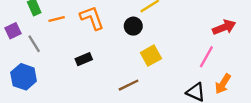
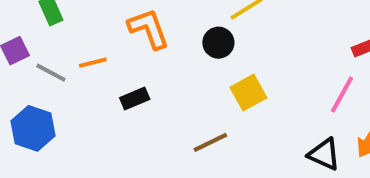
orange line: (57, 19) -> (93, 63), moved
gray line: (34, 44) -> (51, 73), turned -30

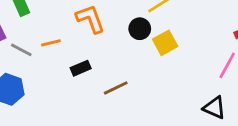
yellow square: (248, 93) -> (165, 43), moved
brown line: (210, 142) -> (116, 88), moved

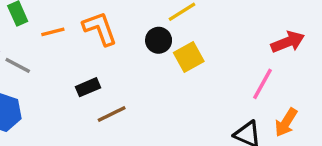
orange line: (51, 43) -> (53, 32), moved
brown line: (116, 88) -> (112, 114), moved

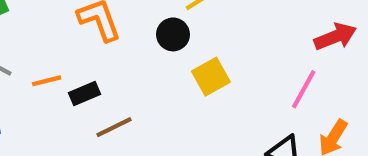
orange line: (53, 32) -> (47, 81), moved
yellow square: (189, 57) -> (211, 77), moved

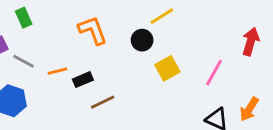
red arrow: (335, 37) -> (251, 42), turned -52
pink line: (304, 89) -> (214, 73), moved

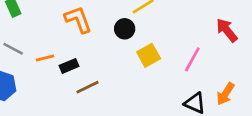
red arrow: (251, 42) -> (227, 30), turned -55

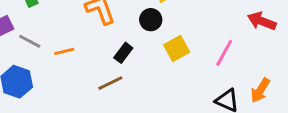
red arrow: (227, 30) -> (262, 21), turned -30
black rectangle: (69, 66) -> (123, 53), moved, turned -30

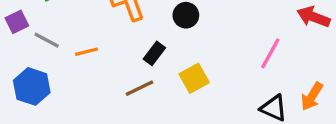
yellow square: (177, 49) -> (194, 78), moved

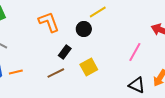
orange line: (86, 52) -> (16, 72), moved

